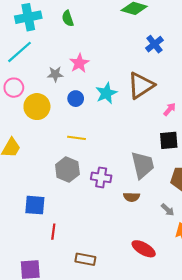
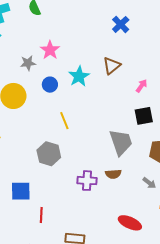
brown triangle: (141, 85) -> (112, 66), size x0.7
yellow line: (76, 138) -> (64, 121), moved, turned 66
purple cross: (101, 177) -> (87, 181), moved

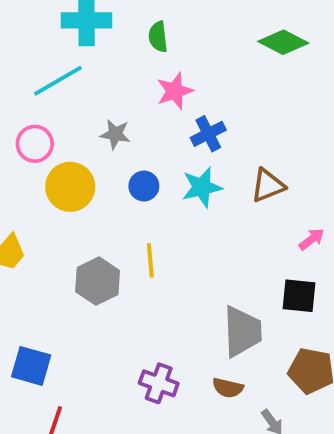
blue cross: (121, 24) -> (208, 134), moved
pink star: (50, 50) -> (175, 91), moved
gray hexagon: (49, 154) -> (98, 281), moved
brown semicircle: (113, 174) -> (228, 388), moved

